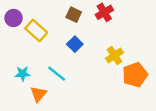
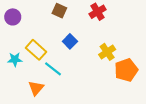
brown square: (74, 15) -> (59, 11), moved
yellow rectangle: (36, 30) -> (36, 50), moved
cyan star: (23, 74) -> (15, 59), moved

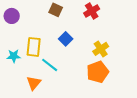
yellow rectangle: (36, 50) -> (34, 47), turned 54
orange pentagon: (126, 70) -> (98, 72), moved

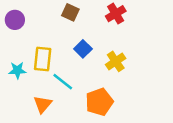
yellow cross: (101, 49) -> (116, 61), moved
orange pentagon: (98, 72) -> (99, 102), moved

